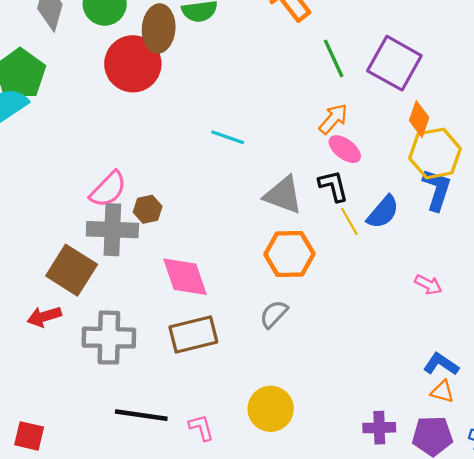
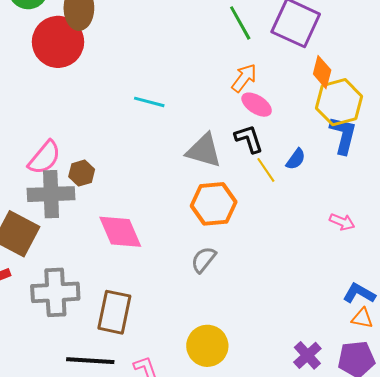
blue semicircle: (383, 212) -> (296, 159), size x0.7
brown rectangle: (193, 335) -> (114, 312), moved, turned -60
purple cross: (379, 428) -> (307, 355), turned -36

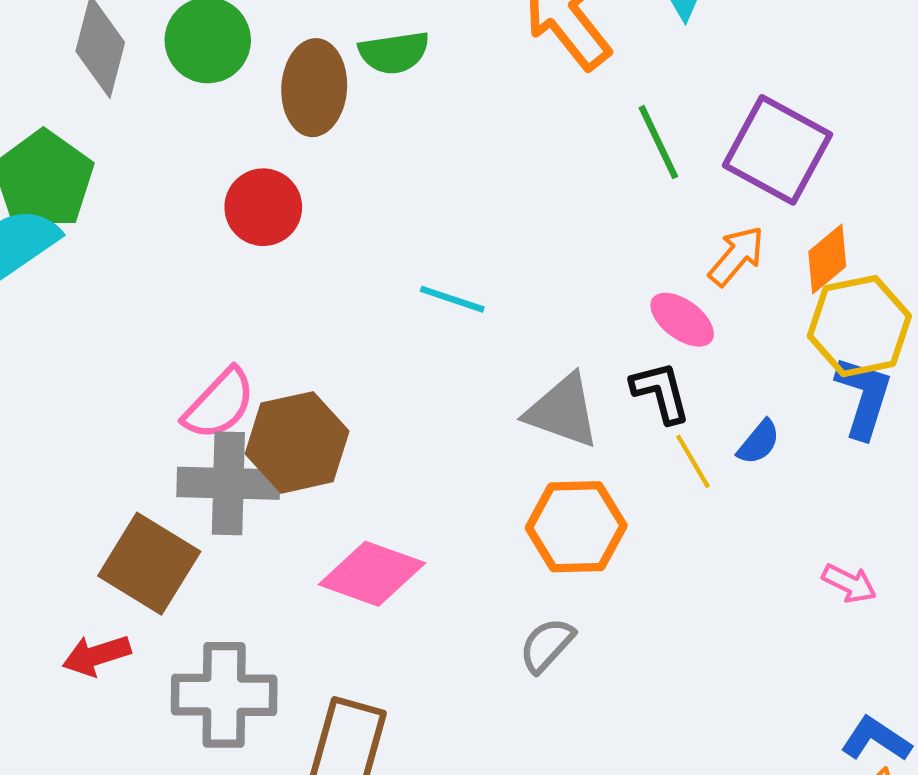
red circle: (58, 42) -> (263, 207), moved, size x0.7
orange diamond: (322, 72) -> (827, 259), turned 32
orange arrow: (244, 78) -> (736, 256), moved
brown hexagon: (82, 173) -> (297, 442), size x1.8
pink diamond: (120, 232) -> (372, 574), turned -51

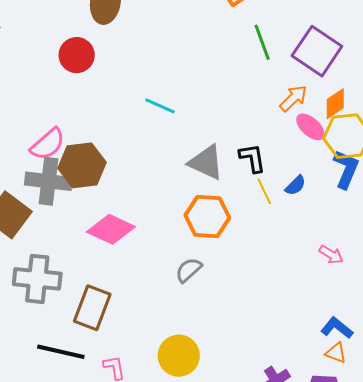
pink ellipse: (682, 320) -> (310, 127), moved

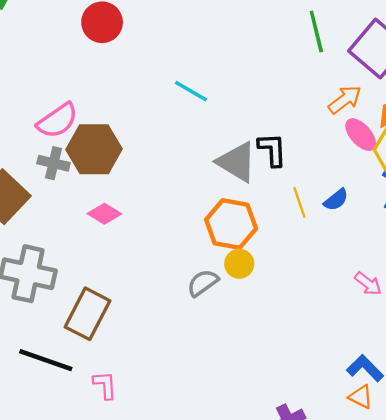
black L-shape: (252, 158) -> (272, 150), moved
gray cross: (48, 181) -> (54, 163), size x0.6
pink diamond: (111, 229) -> (104, 214), moved, size x0.6
yellow circle: (179, 356) -> (239, 264), moved, size x0.6

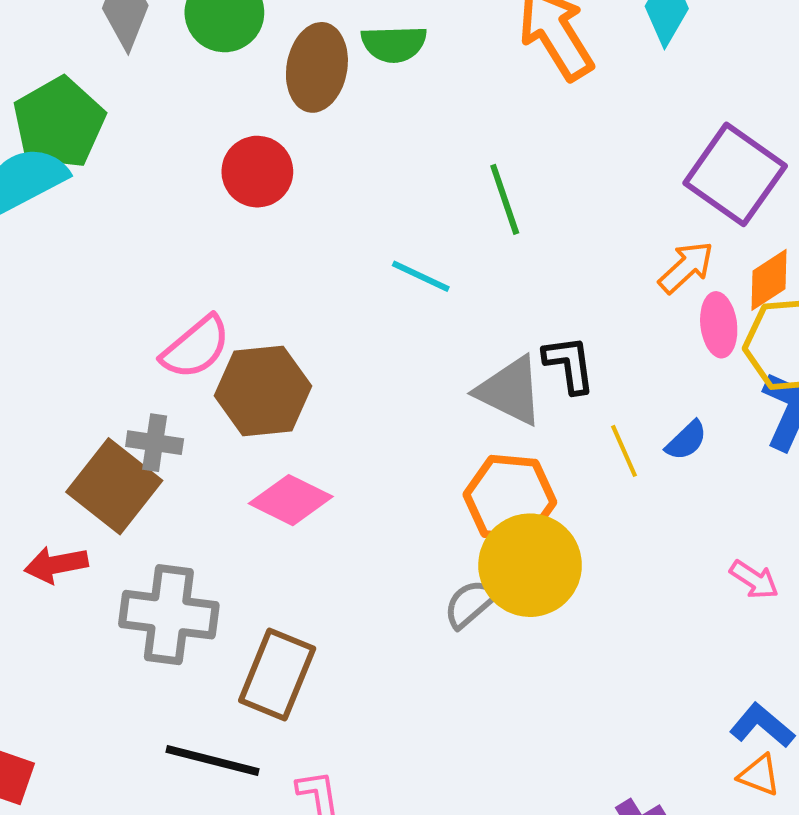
green line: (316, 31) -> (505, 199), moved
pink ellipse: (361, 135) -> (719, 325), turned 40
gray cross: (54, 163) -> (155, 443), moved
pink diamond: (104, 214) -> (291, 500), size x1.4
yellow circle: (239, 264) -> (530, 565), size x2.0

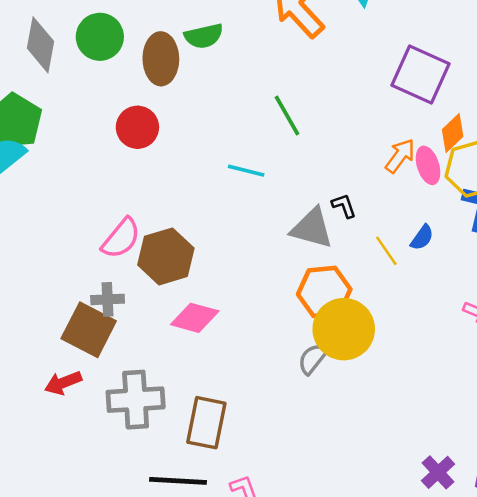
orange arrow: (686, 267) -> (400, 156), moved
black L-shape: (569, 364) -> (344, 206), size x0.7

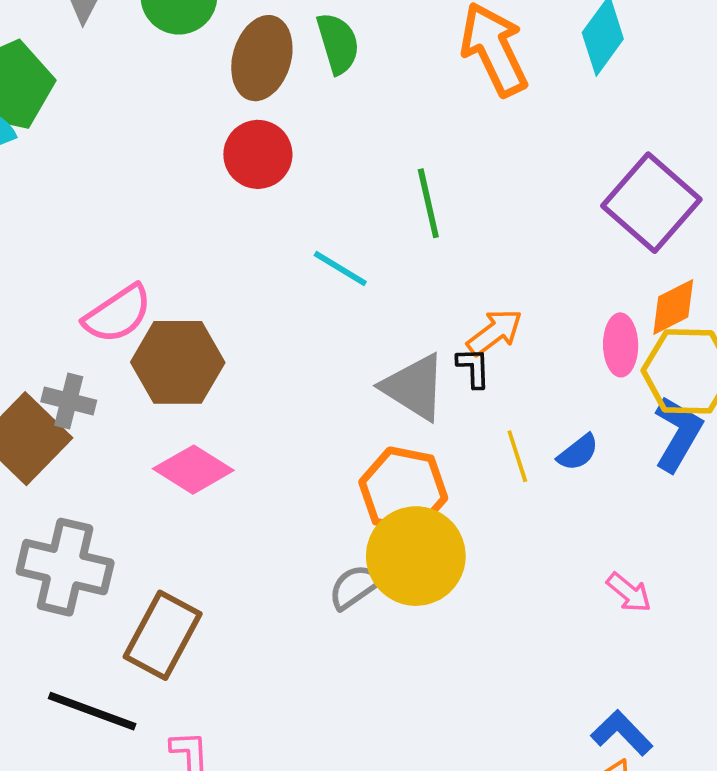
green semicircle: (204, 36) -> (338, 43), turned -111
red circle: (137, 127) -> (258, 154), moved
orange arrow: (400, 156) -> (495, 332), moved

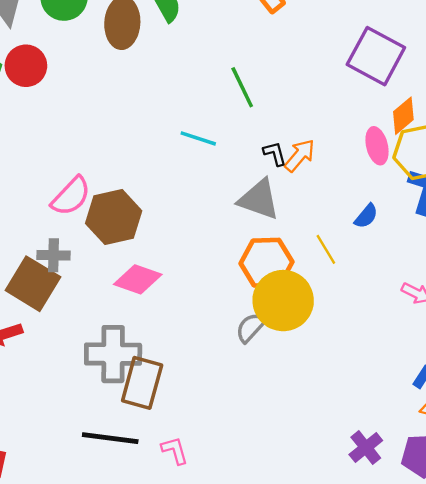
red circle: (258, 154) -> (26, 66), moved
black L-shape: (473, 368) -> (275, 154), moved
yellow line: (517, 456) -> (326, 249), moved
gray cross: (65, 567) -> (113, 354), moved

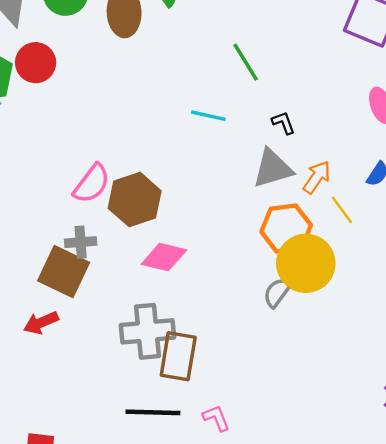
orange arrow: (300, 155) -> (317, 177), moved
gray triangle: (259, 199) -> (273, 168), turned -30

